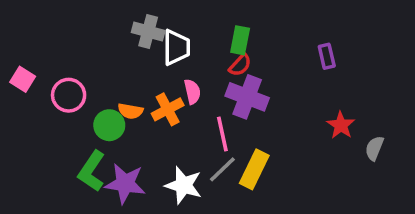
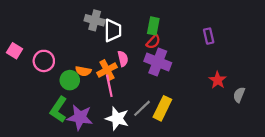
pink line: (222, 134) -> (109, 86), moved

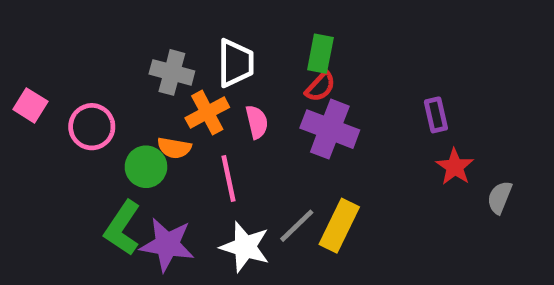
gray cross: (95, 20) -> (172, 72), moved
purple rectangle: (209, 36) -> (436, 115), moved
orange cross: (107, 70) -> (207, 113), moved

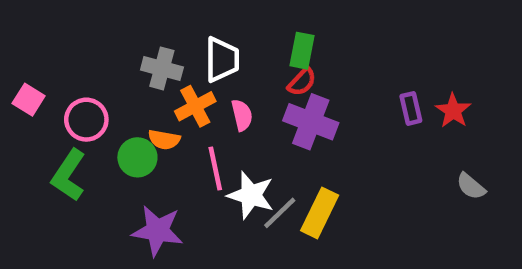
red star: (455, 167) -> (453, 111), moved
gray semicircle: (500, 197) -> (471, 186), turned -72
green L-shape: (122, 228) -> (69, 175), moved
white star: (245, 247) -> (251, 195), moved

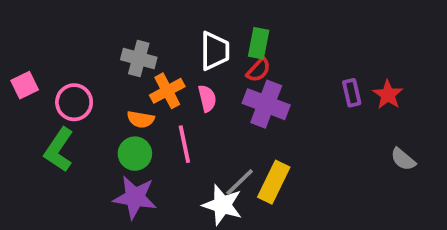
white trapezoid: (222, 60) -> (215, 51), moved
pink square: (29, 100) -> (25, 85), turned 32
green circle: (137, 157) -> (135, 154), moved
white star: (251, 195) -> (222, 205), moved

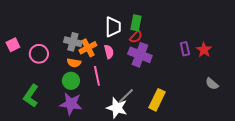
gray cross: (139, 59) -> (73, 42), moved
green L-shape: (59, 150) -> (31, 96), moved
yellow rectangle: (274, 182) -> (157, 100), moved

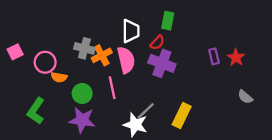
green rectangle: (136, 23) -> (168, 21), moved
pink semicircle: (109, 52) -> (126, 60), size x1.6
orange semicircle: (74, 63) -> (59, 77), moved

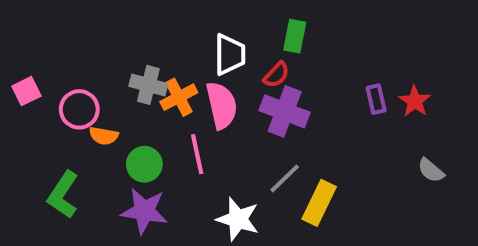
gray line: (146, 111) -> (285, 178), moved

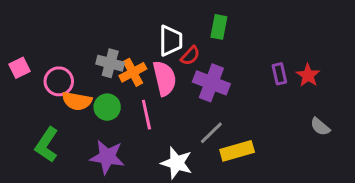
red semicircle: (276, 75) -> (190, 56), moved
orange semicircle: (104, 136) -> (77, 101), size x1.4
green circle: (144, 164) -> (107, 107), moved
yellow rectangle: (319, 203) -> (237, 151), turned 48

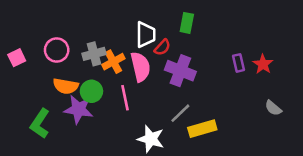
gray cross: (110, 63) -> (94, 54), turned -30
pink circle: (59, 81) -> (57, 50), moved
purple star: (107, 157) -> (79, 109), moved

